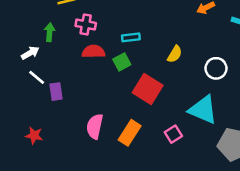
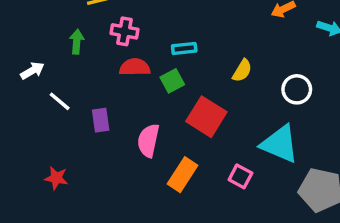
white arrow: (30, 53) -> (32, 71), moved
purple rectangle: (56, 92) -> (101, 120), moved
pink semicircle: (95, 126) -> (148, 141), moved
pink square: (173, 134) -> (240, 176), turned -30

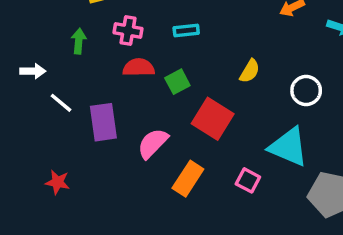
cyan rectangle: (184, 48) -> (186, 31), moved
white arrow: (32, 71) -> (33, 71), turned 30
purple rectangle: (101, 120) -> (103, 122), size x1.5
pink semicircle: (148, 141) -> (153, 143), turned 32

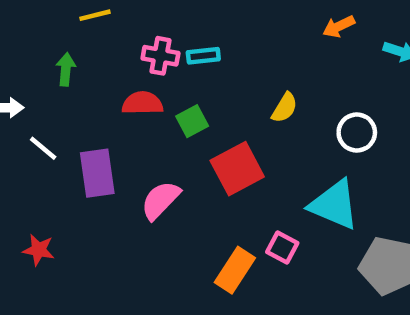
pink cross: (128, 31) -> (160, 56), moved
red square: (213, 119) -> (237, 169), turned 30
orange rectangle: (188, 179) -> (235, 270), moved

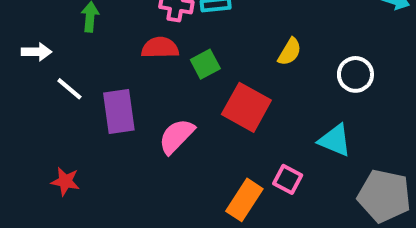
red square: (237, 169) -> (246, 107), turned -33
cyan triangle: (334, 205) -> (335, 140), size x0.7

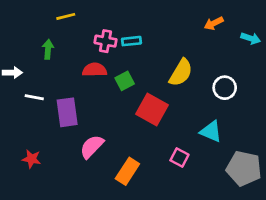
yellow semicircle: (290, 52) -> (181, 73), size x1.5
white line: (69, 89) -> (34, 97), turned -30
pink semicircle: (176, 136) -> (92, 147), moved
orange rectangle: (244, 200) -> (127, 171), moved

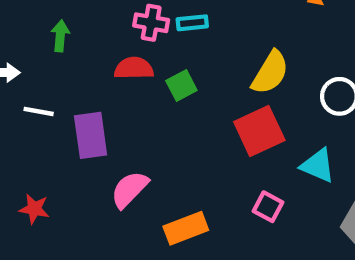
red square: (152, 110) -> (259, 131), moved, turned 36
orange rectangle: (127, 171) -> (186, 228), turned 36

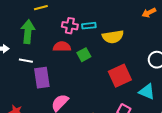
green arrow: (60, 36) -> (28, 32), size x1.6
yellow semicircle: (270, 73) -> (113, 37), moved, turned 50
white line: (39, 111) -> (26, 61), moved

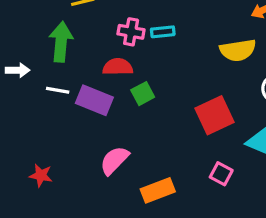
yellow semicircle: (113, 37) -> (238, 50), moved
green square: (84, 55) -> (143, 94), moved
purple rectangle: (42, 78) -> (94, 100), moved, turned -60

